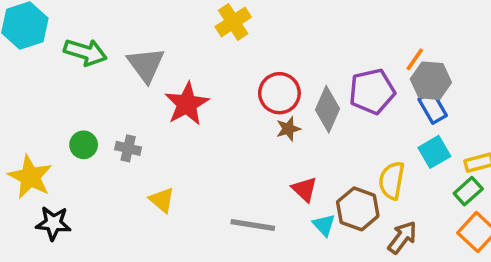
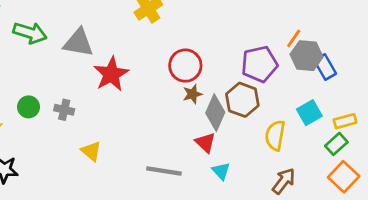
gray triangle: (146, 65) -> (78, 43), turned -44
blue rectangle: (433, 107) -> (325, 67), moved
gray diamond: (328, 109) -> (215, 113), moved
brown hexagon: (358, 209) -> (242, 100), moved

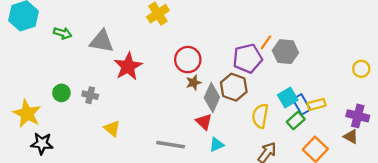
green arrow: (30, 33) -> (63, 33), size x0.7
orange line: (294, 38) -> (266, 42), moved
blue rectangle: (325, 67) -> (302, 104), moved
green rectangle: (336, 144) -> (296, 120), moved
cyan triangle: (221, 171) -> (217, 145), turned 49

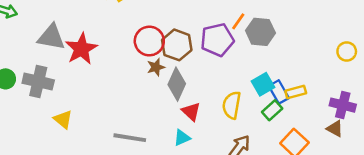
gray triangle: (102, 41) -> (51, 37), moved
brown hexagon: (234, 87) -> (177, 45), moved
gray cross: (90, 95) -> (38, 82), size x1.6
red triangle: (204, 122) -> (191, 112), moved

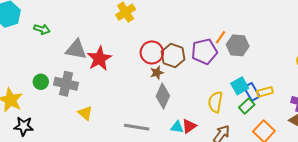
gray diamond: (177, 84) -> (163, 96), moved
red triangle: (191, 112) -> (189, 126), moved, turned 42
cyan triangle: (182, 138) -> (177, 127), turned 32

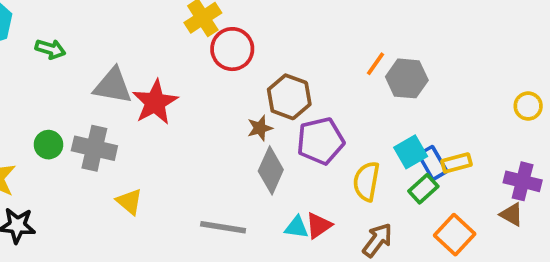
purple pentagon: (204, 51) -> (320, 141), moved
red circle: (152, 52) -> (232, 49), moved

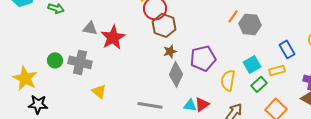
gray triangle: (113, 86) -> (90, 28), size x0.7
brown hexagon: (289, 97) -> (164, 25), moved
blue rectangle: (433, 163) -> (287, 49), moved

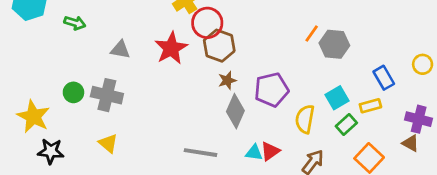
red star: (113, 37) -> (171, 48), moved
yellow triangle: (99, 91) -> (108, 143), moved

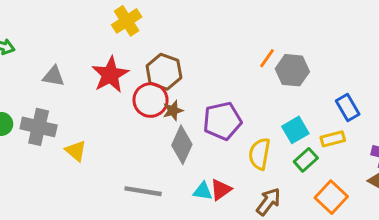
red circle: (207, 23) -> (151, 100), moved
yellow triangle: (108, 143) -> (76, 151), moved

